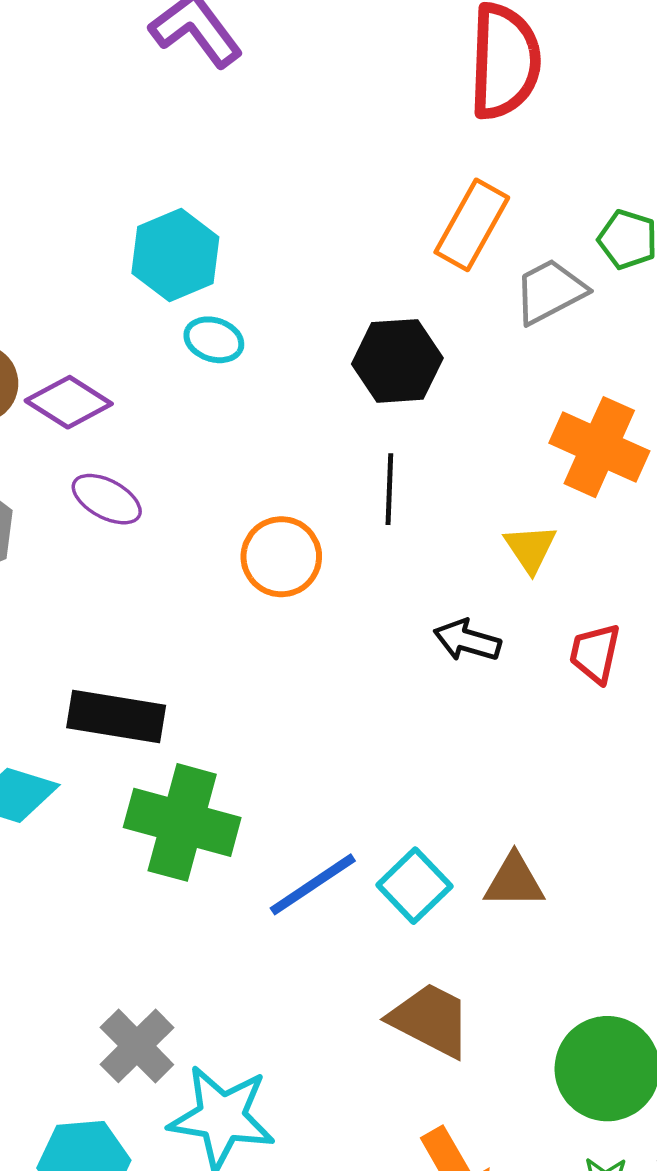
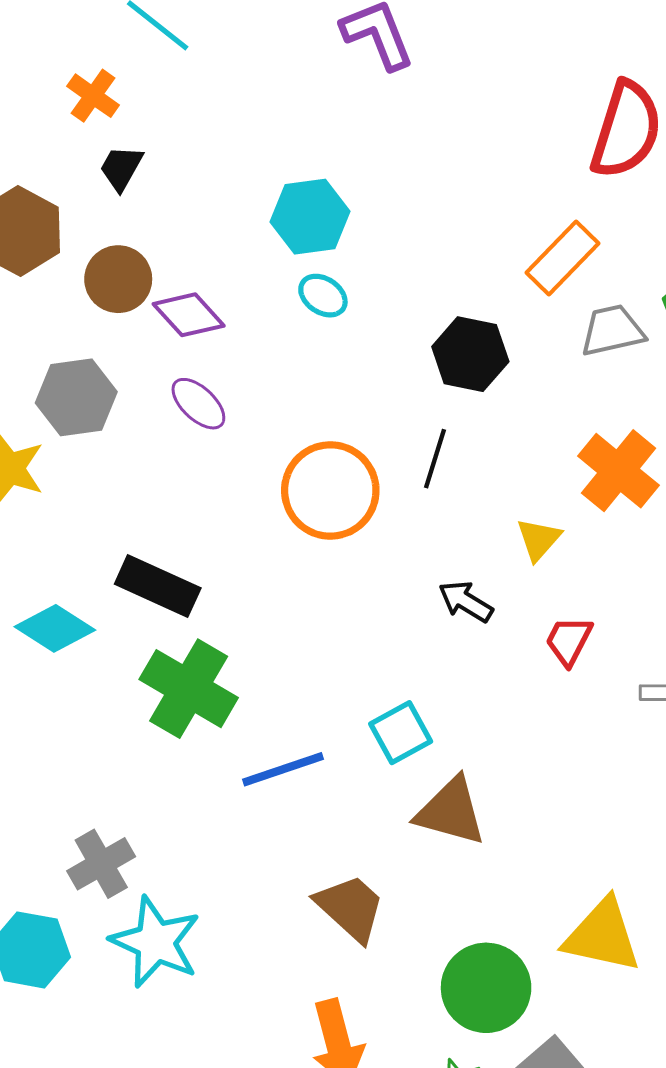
orange circle: (281, 557) -> (330, 490), size x1.4
brown triangle: (514, 881) -> (451, 811), size x1.4
cyan square: (414, 886) -> (401, 733), moved

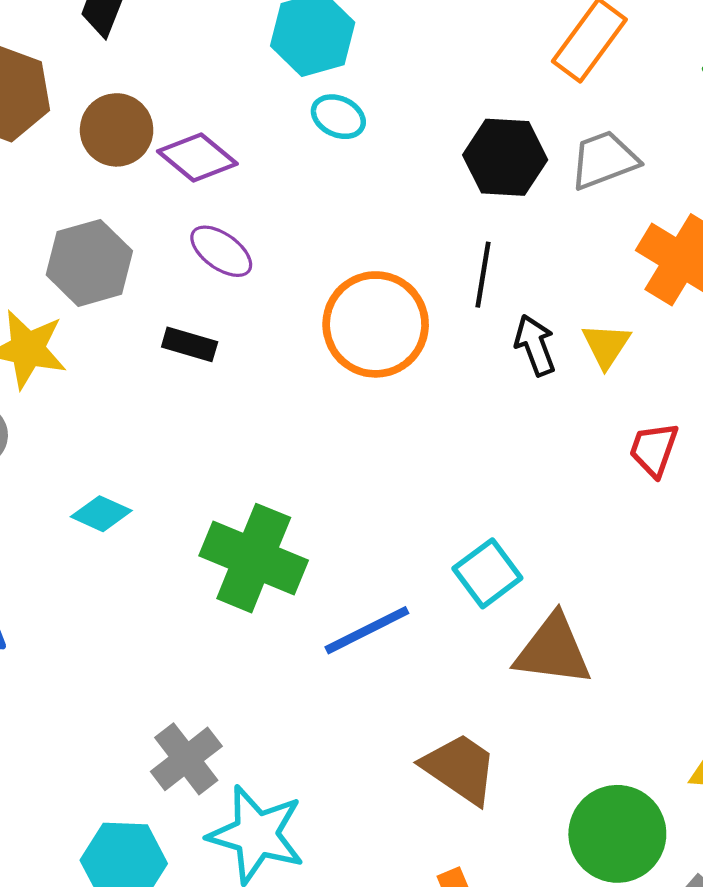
gray trapezoid: (612, 331) -> (604, 160), moved
black rectangle: (158, 586) -> (190, 344), moved, size x0.6
black arrow: (466, 601) -> (535, 345), moved, turned 46
cyan diamond: (55, 628) -> (101, 514), size x0.7

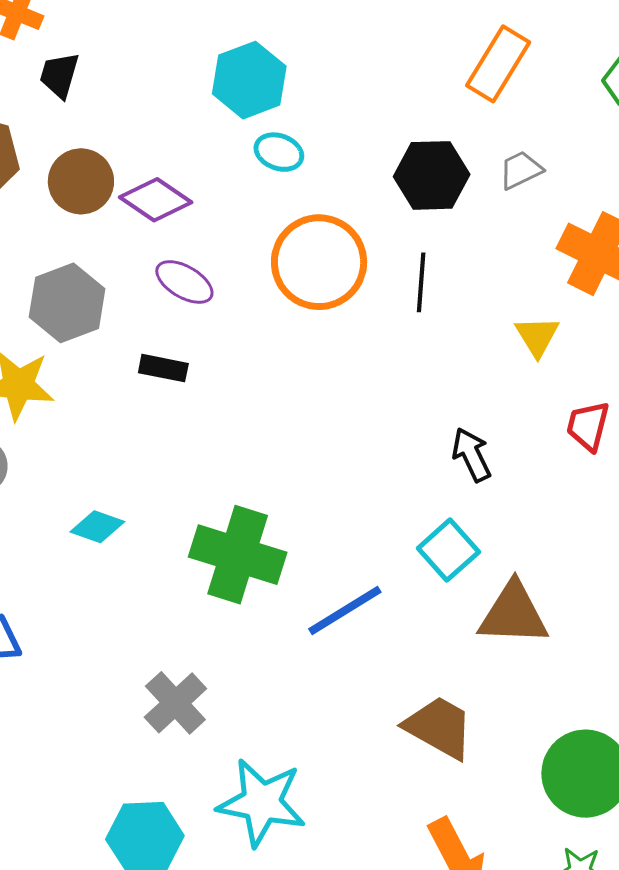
gray trapezoid: (604, 160) -> (521, 170), size x0.7
orange circle: (376, 324) -> (319, 262), moved
black arrow: (535, 345) -> (472, 455), moved
gray cross: (186, 759) -> (175, 703), moved

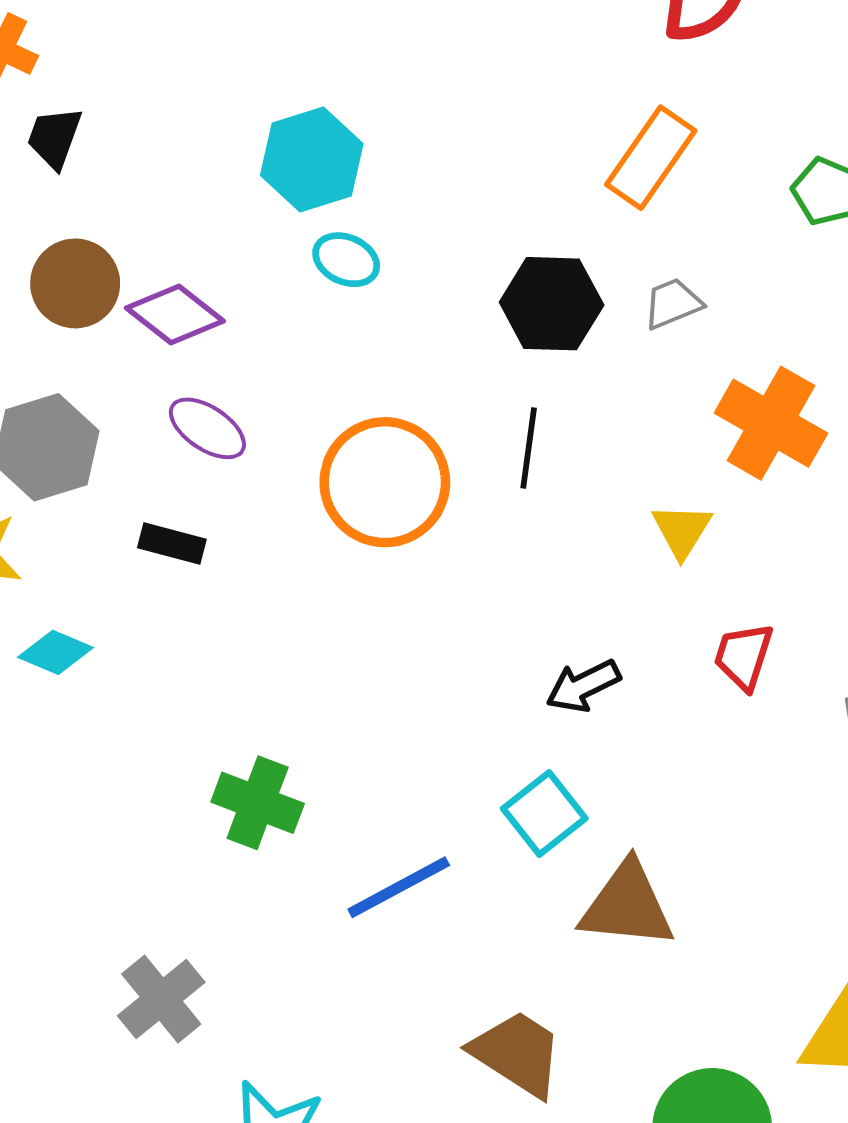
orange circle: (319, 262) -> (385, 482), moved
black arrow: (472, 455) -> (583, 686), turned -94
cyan diamond: (97, 527) -> (56, 652), moved
green cross: (238, 555) -> (258, 803), size x0.7

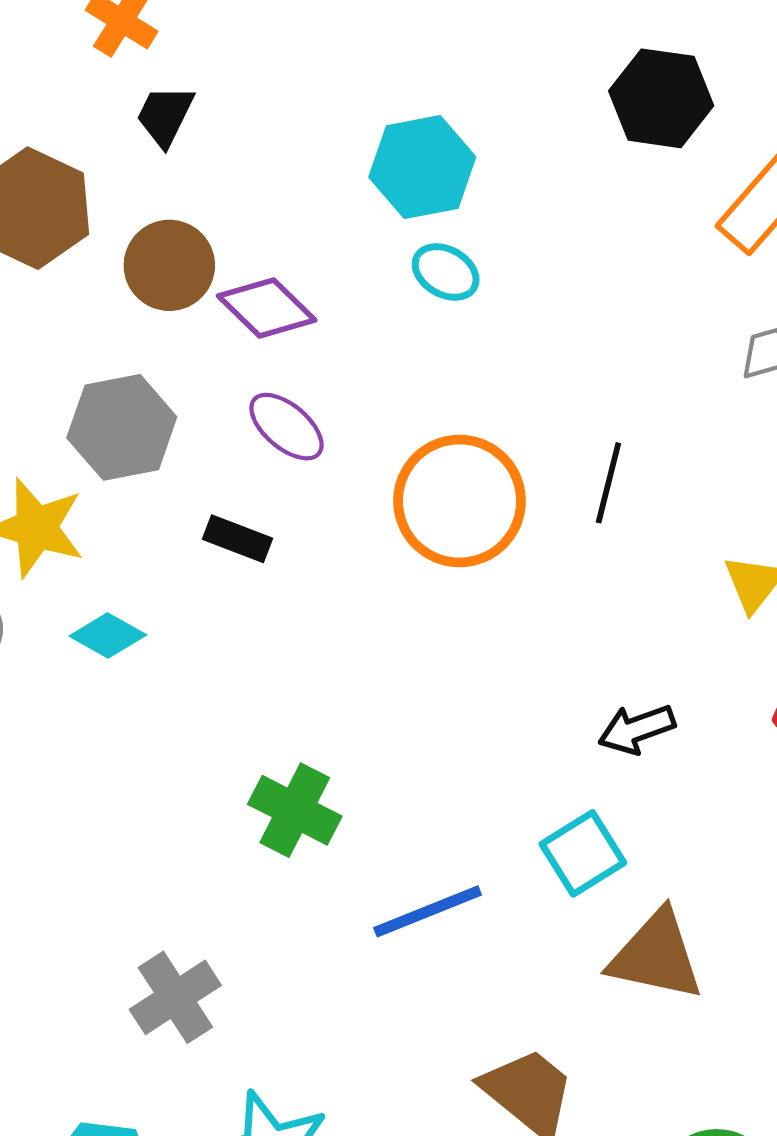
black hexagon: (552, 304) -> (661, 98), moved

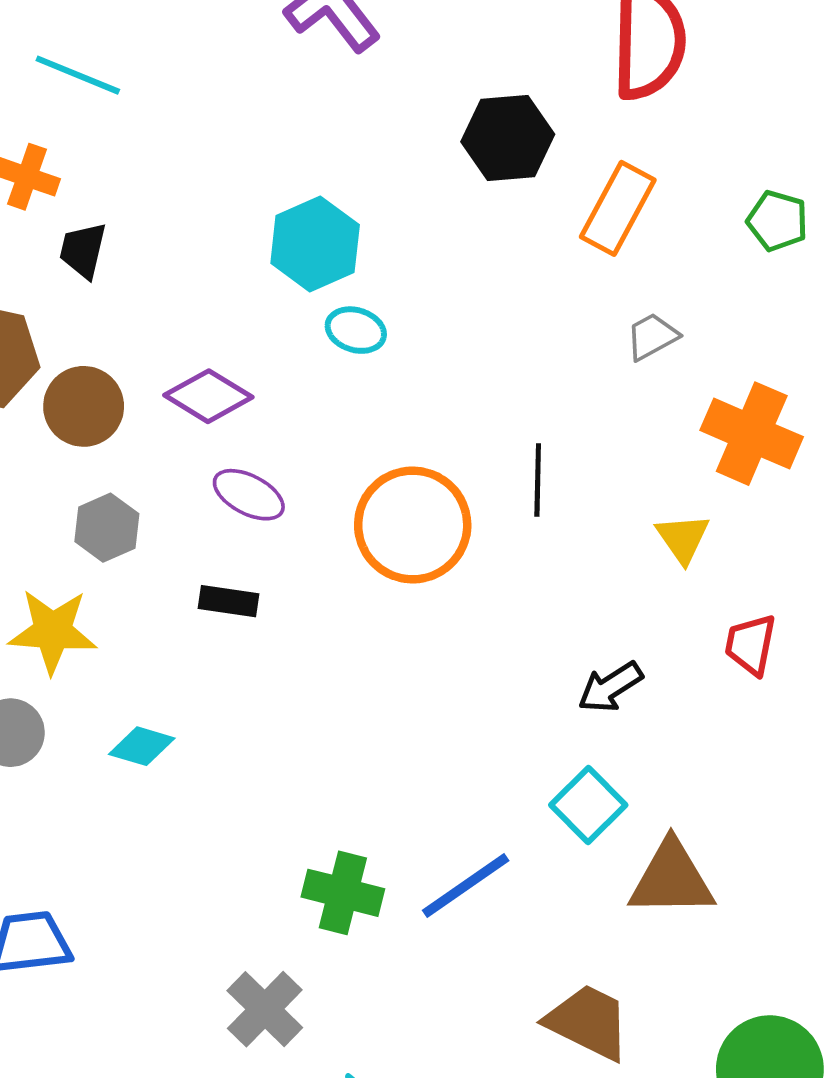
brown circle: (169, 265) -> (84, 406), moved
gray hexagon: (122, 427) -> (107, 528), size x0.7
cyan diamond: (108, 635) -> (142, 746), moved
green cross: (295, 810) -> (343, 893), moved

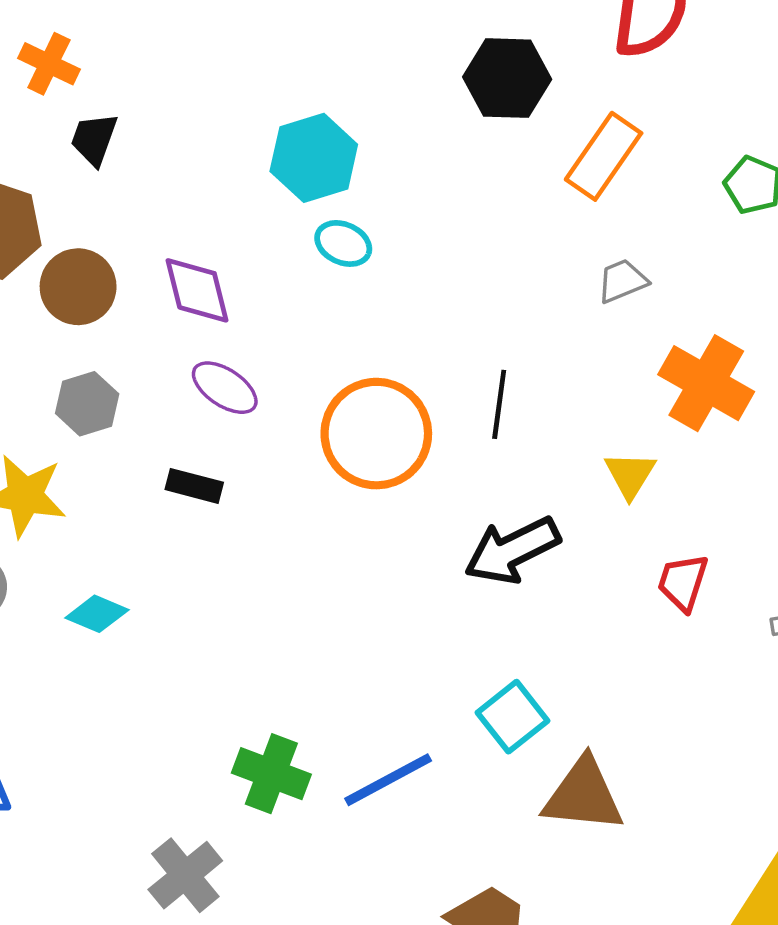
purple diamond: (208, 396) -> (197, 290), turned 38
black arrow: (610, 687) -> (512, 550), moved, size x1.5

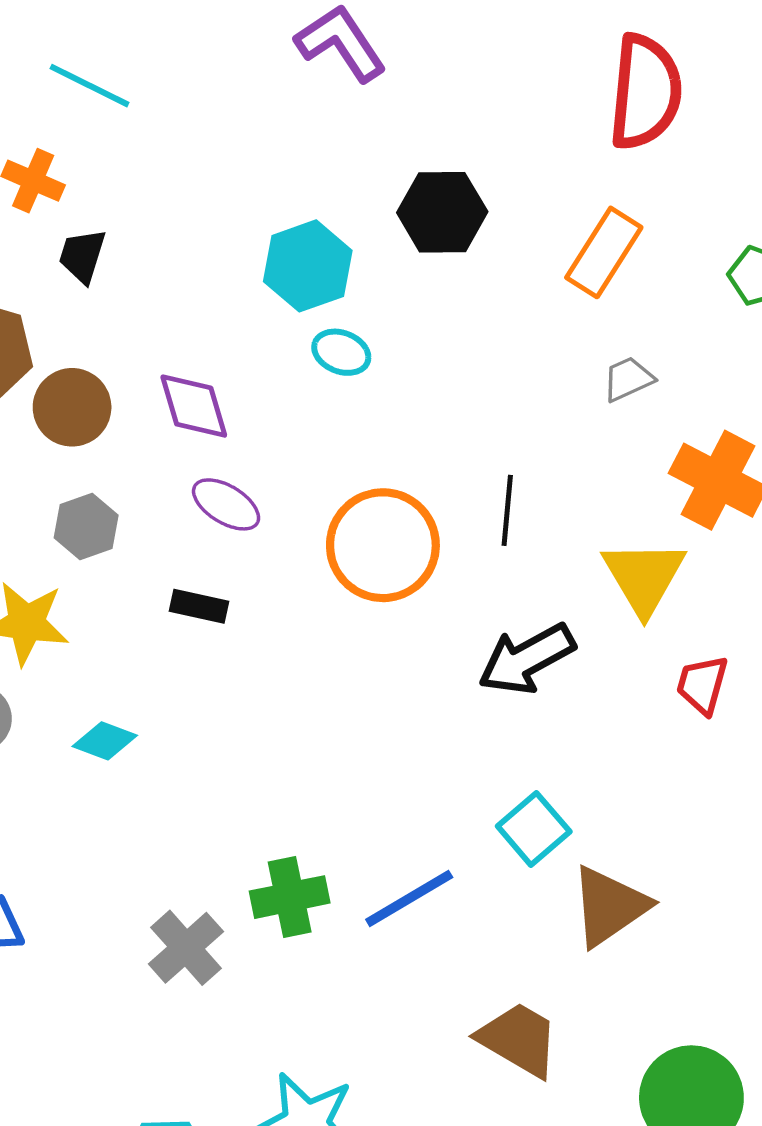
black hexagon: (507, 78) -> (442, 212), moved
yellow triangle: (630, 475) -> (644, 577), size x1.6
green cross: (271, 774) -> (290, 897), turned -30
brown triangle: (583, 795) -> (609, 906), turned -38
gray cross: (185, 875) -> (186, 948), moved

